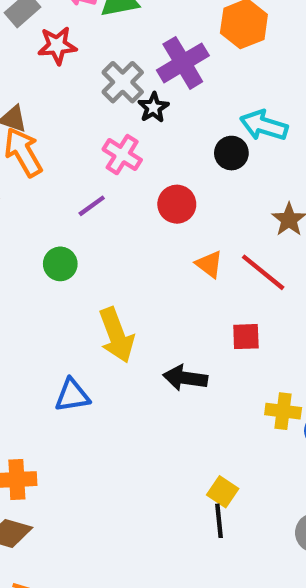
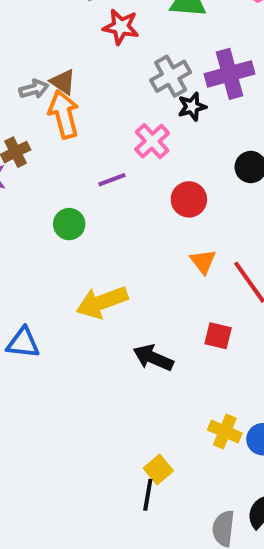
yellow arrow: (116, 335) -> (102, 302), turned 75
blue triangle: (72, 395) -> (23, 343), moved
yellow cross: (283, 411) -> (225, 431), moved

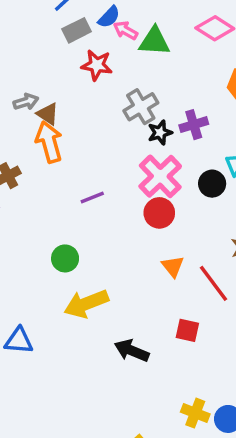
purple cross: (230, 74) -> (194, 125), moved, size x0.7
gray arrow: (34, 89) -> (26, 102), moved
pink cross: (152, 141) -> (160, 176), moved, size x1.4
green circle: (69, 224) -> (65, 258), moved

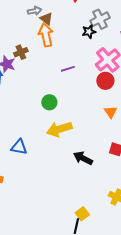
black star: (160, 133) -> (89, 32), moved

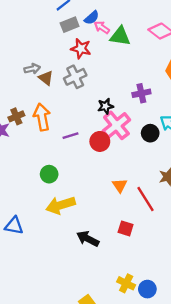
gray cross: (100, 19) -> (75, 77), moved
black star: (89, 32) -> (105, 106), moved
orange arrow: (46, 35) -> (42, 117), moved
red circle: (105, 81) -> (100, 141), moved

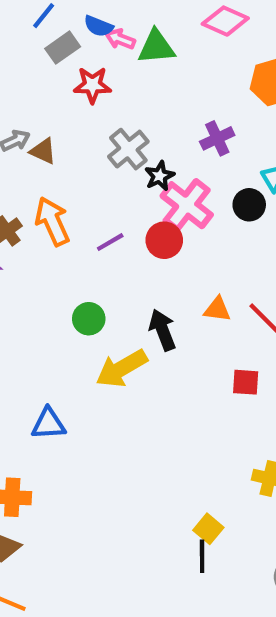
blue semicircle: (92, 18) -> (99, 26), turned 77
gray cross: (75, 77) -> (128, 149), moved
orange triangle: (120, 185) -> (217, 309), turned -35
black arrow: (88, 239) -> (163, 330), moved, turned 55

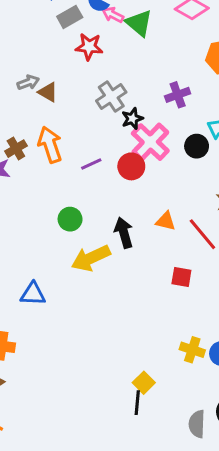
green triangle: (156, 47) -> (139, 23), turned 40

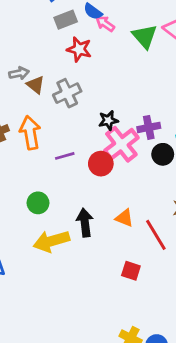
green triangle: (139, 23) -> (145, 36), moved
purple cross: (178, 95) -> (149, 127), moved
gray cross: (111, 97) -> (67, 93), moved

